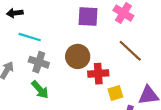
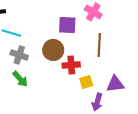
purple square: (88, 16) -> (67, 25), moved
brown line: (130, 51) -> (99, 45), turned 50

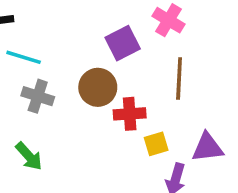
purple square: (67, 25) -> (123, 43), turned -30
green arrow: (20, 79) -> (29, 156), moved

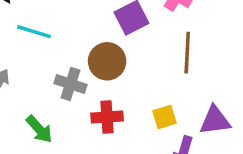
gray cross: (38, 96) -> (71, 84), moved
red cross: (130, 114) -> (107, 117), moved

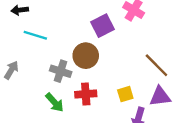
brown line: (187, 53) -> (156, 65), moved, turned -48
green arrow: (39, 129) -> (55, 102), moved

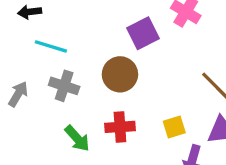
gray cross: (61, 71) -> (64, 86), moved

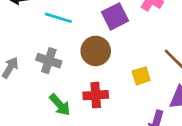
cyan line: (51, 46) -> (58, 18), moved
yellow square: (174, 127) -> (141, 76), moved

